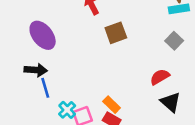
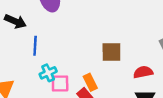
brown square: (116, 33) -> (111, 52), moved
black arrow: (36, 70) -> (15, 21), moved

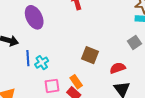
brown square: (111, 52) -> (90, 55), turned 30
cyan cross: (48, 73) -> (42, 63), moved

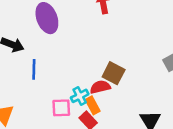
cyan cross: (42, 63) -> (80, 96), moved
red semicircle: (118, 68) -> (100, 87), moved

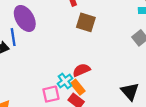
blue line: (34, 69) -> (13, 37), moved
brown square: (114, 73) -> (86, 22), moved

